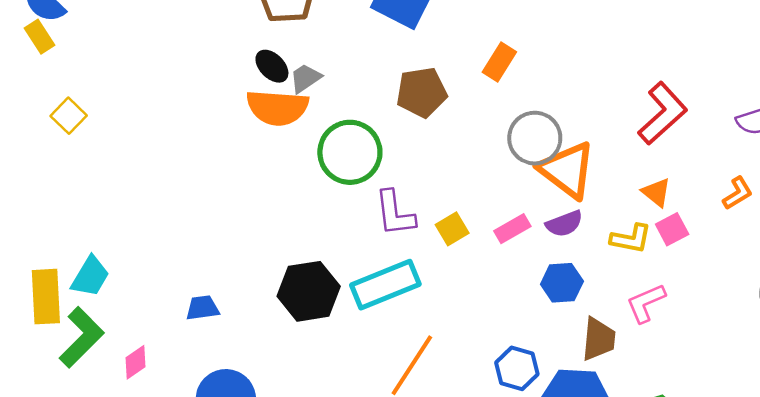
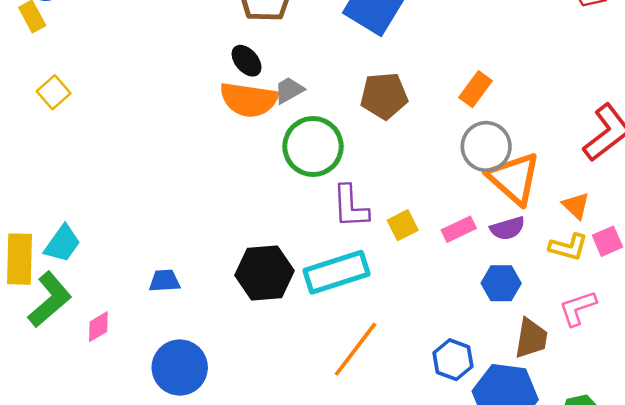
orange rectangle: (499, 62) -> (476, 89), moved
gray trapezoid: (305, 78) -> (289, 90), moved
orange triangle: (656, 192) -> (576, 206), moved

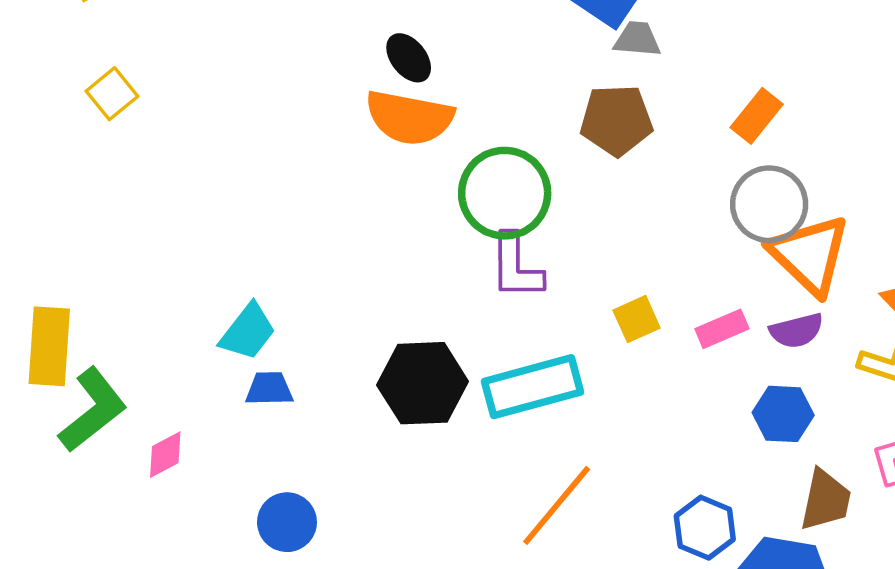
gray trapezoid: (289, 90) -> (637, 39), moved, turned 32
purple L-shape: (350, 207) -> (516, 266), moved
cyan trapezoid: (62, 244) -> (248, 332), moved
blue circle: (180, 368) -> (287, 522), size x0.7

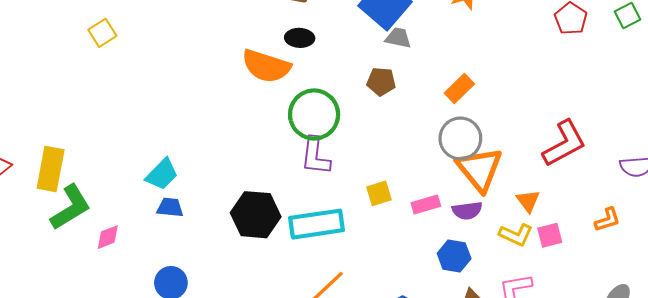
black ellipse: (409, 58) -> (300, 38), moved, turned -56
brown pentagon: (616, 120) -> (381, 81), size x0.7

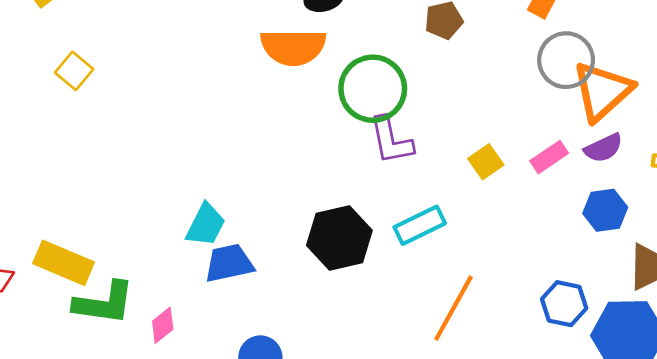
yellow rectangle: (51, 169) -> (64, 263), turned -60
orange triangle: (479, 169) -> (602, 91), turned 45
green L-shape: (70, 207) -> (104, 303), turned 57
blue trapezoid: (170, 207) -> (229, 263), size x1.4
cyan rectangle: (317, 224) -> (420, 225), size x0.7

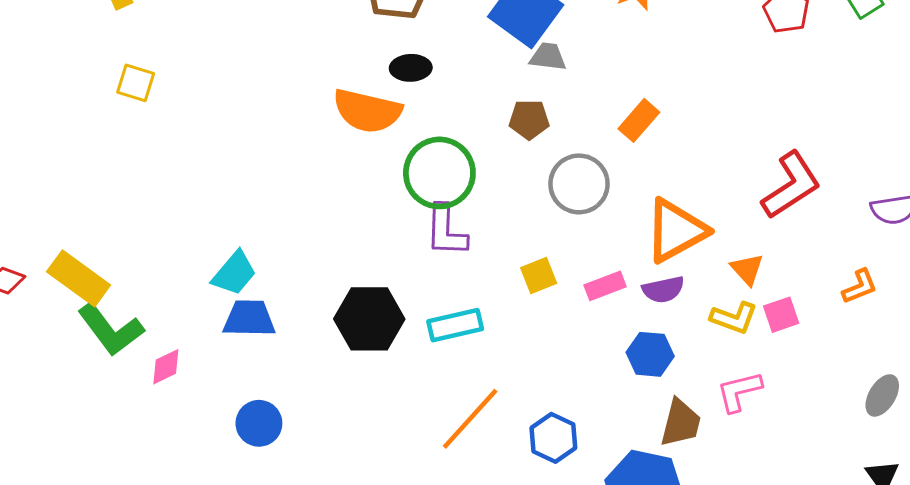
gray circle: (566, 60) -> (579, 184), moved
yellow square: (74, 71) -> (136, 83), turned -36
green L-shape: (104, 303) -> (111, 330), turned 32
blue hexagon: (564, 304) -> (553, 438), moved

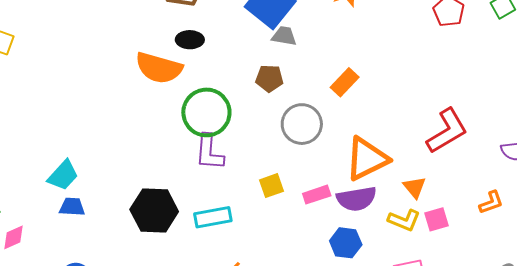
purple semicircle: (663, 290) -> (356, 199), size x1.4
blue trapezoid: (249, 318) -> (72, 207), size x0.7

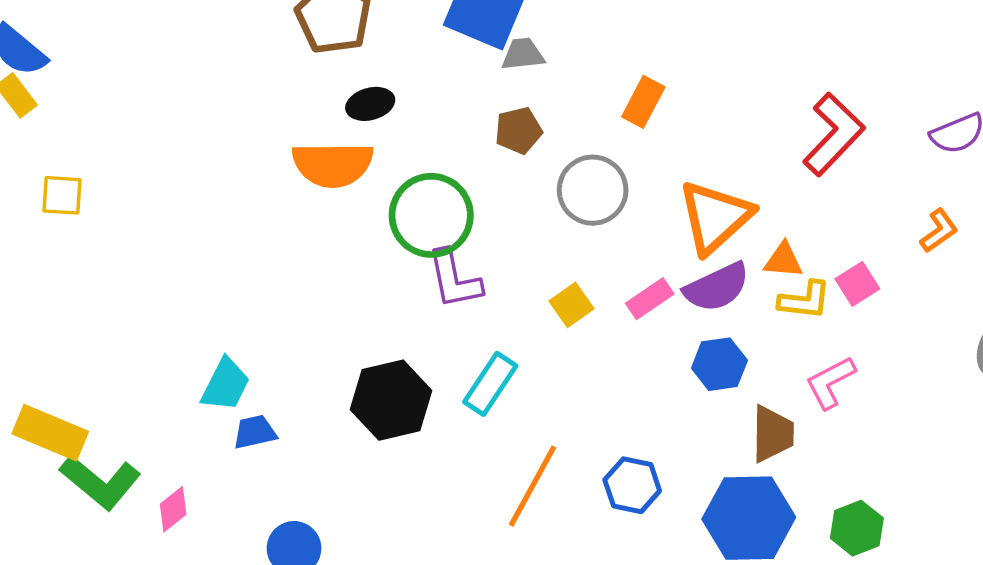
orange triangle: (414, 187) -> (783, 260), moved, turned -30
cyan rectangle: (213, 217) -> (490, 384), turned -30

